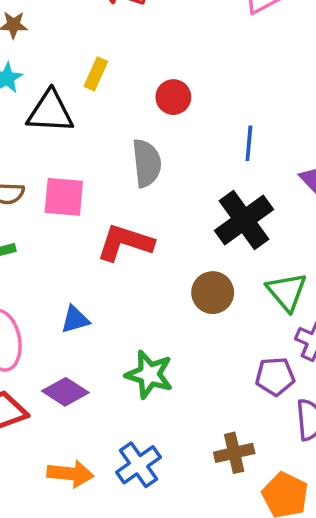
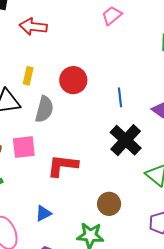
red circle: (173, 97) -> (73, 80), size x1.4
gray semicircle: (147, 163) -> (44, 109), moved, turned 32
brown circle: (213, 293) -> (109, 204), moved

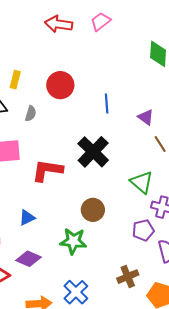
red arrow: (33, 27) -> (59, 24), moved
gray semicircle: (44, 109) -> (31, 114), size x0.6
black cross: (126, 140) -> (93, 152), moved

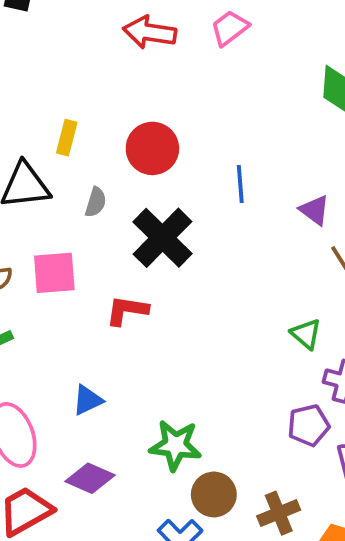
black cross: (93, 152) -> (163, 238), moved
red L-shape: (47, 170) -> (127, 310), size x0.7
green triangle: (142, 182) -> (306, 334), size x0.7
brown circle: (93, 210) -> (214, 494), moved

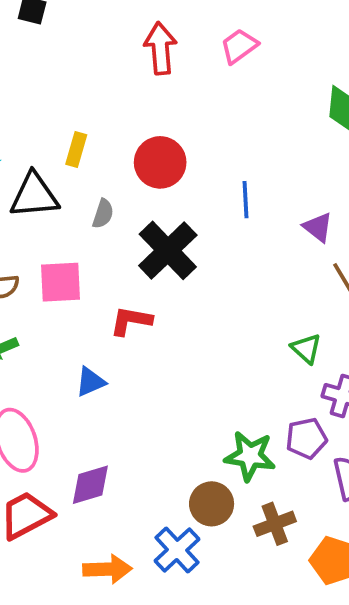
red arrow: (150, 32) -> (160, 48), turned 75
blue triangle: (88, 400) -> (90, 382), moved
green star: (175, 445) -> (250, 456), moved
purple diamond: (90, 478) -> (90, 485), turned -42

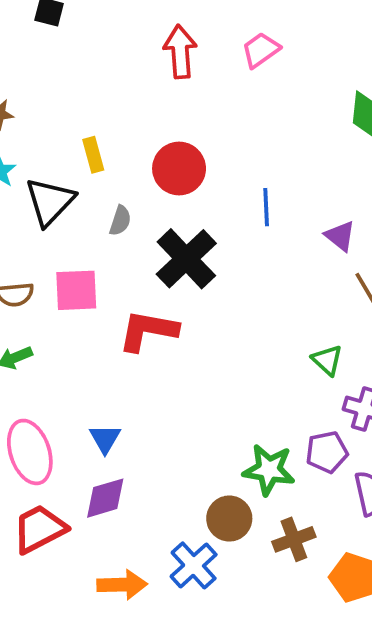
yellow rectangle: (76, 150) -> (93, 155), turned -32
black triangle: (34, 196) -> (50, 202), turned -42
red L-shape: (131, 321) -> (148, 331), size x1.4
blue triangle: (90, 382) -> (105, 439), moved, turned -36

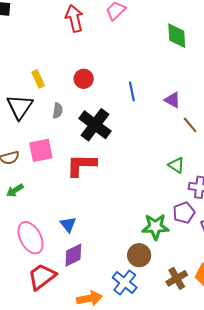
red circle: (179, 169) -> (84, 79), size x0.7
brown cross: (294, 539) -> (177, 278), moved

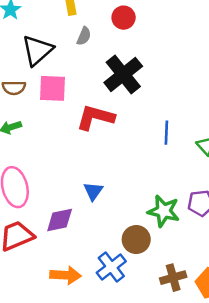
blue line: (132, 91) -> (166, 133), moved
black triangle: (20, 107) -> (37, 50), moved
gray semicircle: (58, 111) -> (84, 36), moved
blue triangle: (68, 224) -> (93, 191), moved

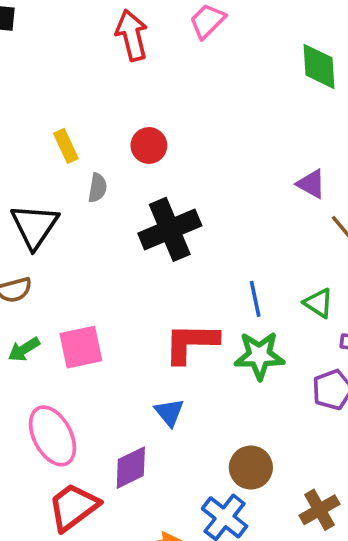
black cross: (123, 74) -> (170, 229), turned 30
pink square: (53, 88) -> (81, 347), moved
red L-shape: (95, 117) -> (191, 343), moved
green star: (164, 211) -> (259, 356), moved

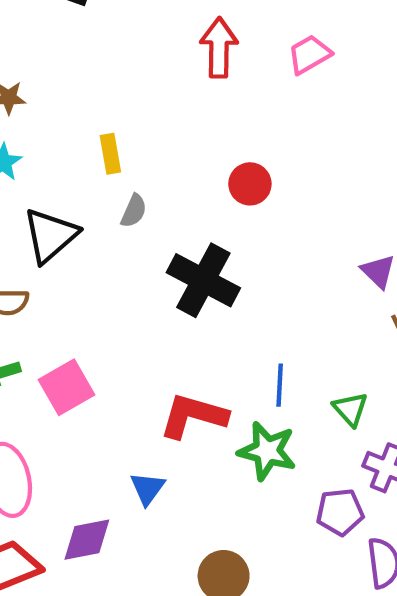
red circle: (149, 145) -> (250, 184), moved
black cross: (170, 229) -> (203, 280), turned 36
pink square: (81, 347) -> (66, 387), turned -33

